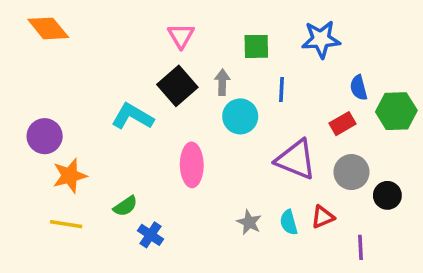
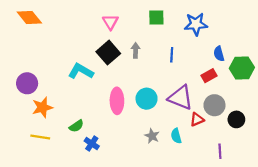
green square: (256, 46) -> (156, 18), moved
cyan circle: (240, 116) -> (147, 99), moved
red triangle: (323, 217) -> (197, 119), moved

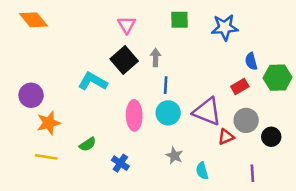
blue line: (172, 55) -> (166, 85), moved
cyan semicircle: (176, 136) -> (202, 171), moved
blue cross: (92, 144) -> (120, 163), moved

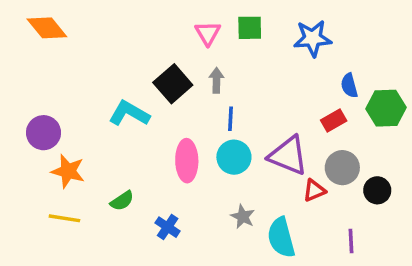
pink triangle: (127, 25) -> (208, 33), moved
orange star: (49, 123) -> (68, 171), turned 30
cyan semicircle: (202, 171) -> (281, 238), size x1.6

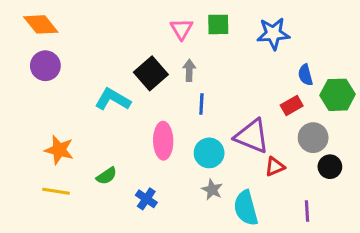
purple circle: (43, 133) -> (45, 66), moved
cyan circle: (234, 157) -> (209, 153), moved
gray circle: (342, 168) -> (313, 138), moved

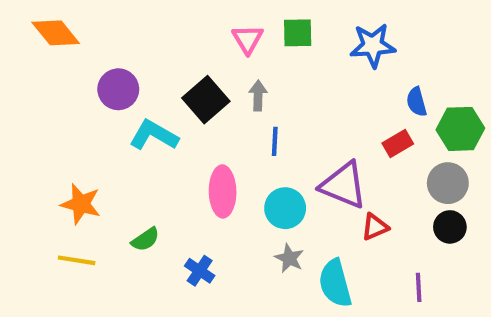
purple circle: (45, 66) -> (118, 89), moved
gray circle: (313, 138) -> (448, 183), moved

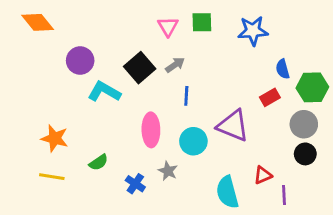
gray arrow: (258, 96) -> (175, 65), turned 54
red triangle: (375, 227) -> (263, 175), moved
gray star: (289, 258) -> (168, 171), moved

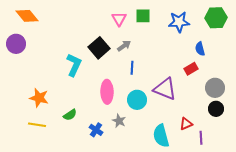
purple circle: (80, 61) -> (16, 44), moved
green hexagon: (312, 87) -> (216, 18), moved
cyan L-shape: (104, 92) -> (74, 65), turned 85

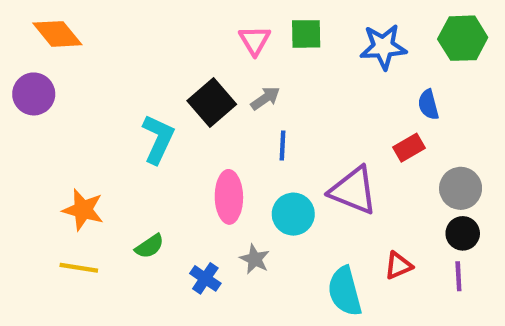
purple line: (201, 138) -> (458, 276), moved

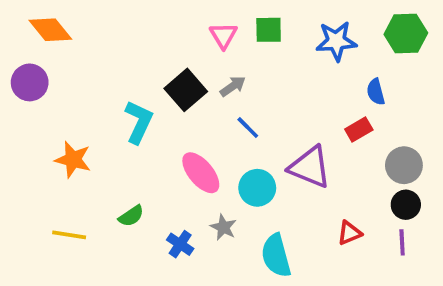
blue line: (283, 145) -> (248, 128), turned -48
pink ellipse: (229, 197) -> (201, 173), turned -39
orange star: (83, 210) -> (73, 160), moved
cyan semicircle: (345, 291) -> (276, 255), moved

